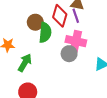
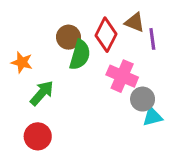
purple line: (76, 16) -> (152, 39), moved
gray circle: (69, 54) -> (143, 99), moved

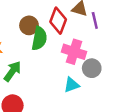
cyan triangle: (152, 117) -> (72, 85), moved

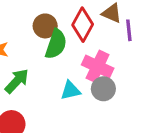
gray circle: (92, 68) -> (103, 89), moved
cyan triangle: (72, 85) -> (71, 91), moved

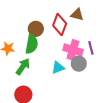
purple line: (129, 30) -> (91, 48), moved
green semicircle: (56, 44) -> (32, 44), moved

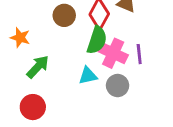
green semicircle: (32, 44) -> (97, 40), moved
gray circle: (79, 64) -> (118, 86), moved

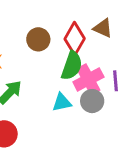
pink cross: (113, 53) -> (88, 79), turned 36
gray circle: (118, 86) -> (92, 101), moved

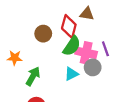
green semicircle: (72, 66) -> (72, 46), turned 30
pink cross: (88, 79) -> (86, 53), turned -35

